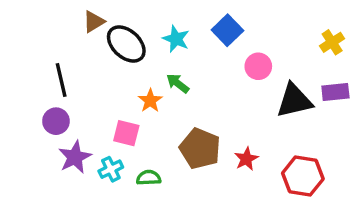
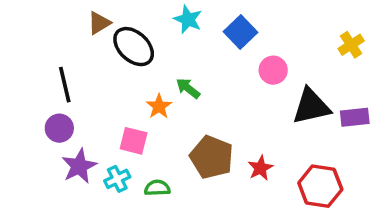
cyan star: (176, 39) -> (188, 19), moved
purple rectangle: (335, 92) -> (355, 117), moved

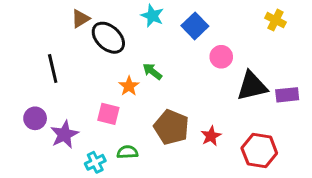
yellow cross: (351, 45) -> (275, 20), moved, turned -30
purple circle: (59, 128) -> (35, 118), moved
cyan cross: (117, 179) -> (95, 162), moved

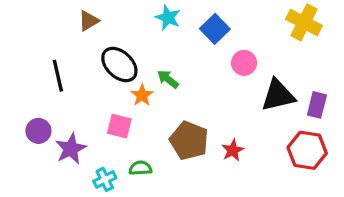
yellow cross: (275, 20) -> (304, 22), size x1.5
black ellipse: (108, 38) -> (119, 65), moved
purple rectangle: (287, 95) -> (317, 105), turned -70
red hexagon: (259, 151) -> (307, 150), moved

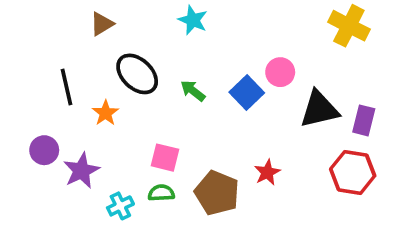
blue square: (215, 29) -> (247, 93), moved
orange star: (142, 95) -> (106, 113), moved
pink square: (119, 126) -> (165, 158), moved
brown pentagon: (189, 141) -> (217, 193), moved

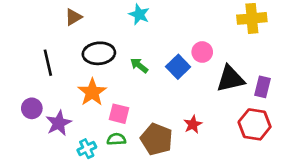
yellow cross: (349, 26) -> (252, 18), turned -32
black ellipse: (137, 74) -> (99, 53), turned -48
orange star: (106, 113) -> (92, 92), moved, size x1.5

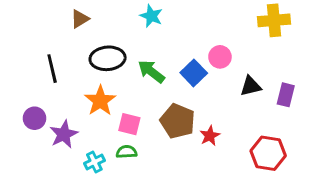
green arrow: (139, 65) -> (151, 71), size x1.4
black triangle: (230, 79) -> (251, 86), size x0.7
red hexagon: (255, 124) -> (268, 153), moved
brown pentagon: (157, 139) -> (178, 121), moved

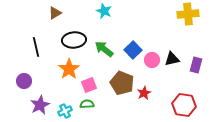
pink circle: (220, 57) -> (152, 60), moved
pink square: (129, 124) -> (89, 85), turned -35
purple star: (64, 134) -> (40, 105), moved

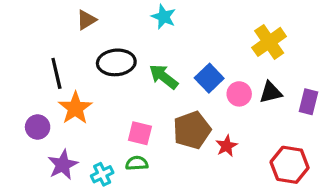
yellow cross: (188, 14) -> (269, 42), moved, turned -30
orange star: (69, 69) -> (75, 108), moved
brown pentagon: (122, 83) -> (192, 130), turned 30
pink square: (89, 85) -> (140, 133), turned 35

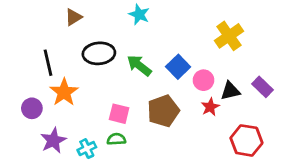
black triangle: (271, 92) -> (230, 91), moved
purple rectangle: (308, 102) -> (262, 87), turned -60
red star: (227, 146) -> (210, 107), moved

